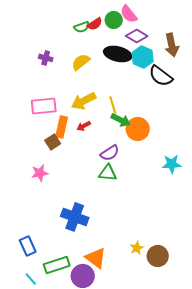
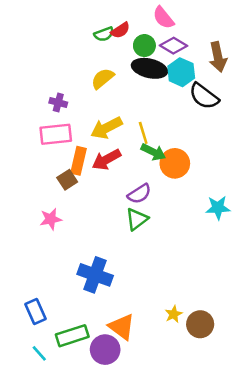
green circle: (114, 20) -> (144, 46), moved
purple cross: (46, 58) -> (58, 103), moved
red arrow: (84, 126) -> (106, 160), size x1.6
green triangle: (108, 173) -> (137, 219), turned -42

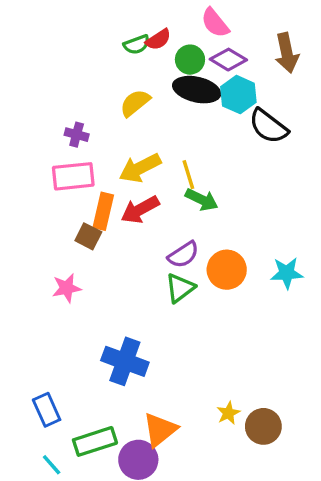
brown arrow: (218, 57) -> (287, 53), moved
orange circle: (175, 163) -> (227, 270), moved
brown square: (67, 180) -> (88, 236), turned -30
orange triangle: (122, 327) -> (160, 430), turned 44

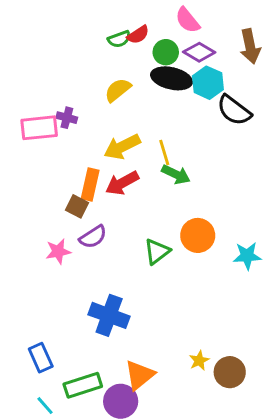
pink rectangle: (73, 176) -> (39, 128), moved
purple semicircle: (183, 255) -> (93, 237), moved
cyan star: (287, 273) -> (247, 256), moved

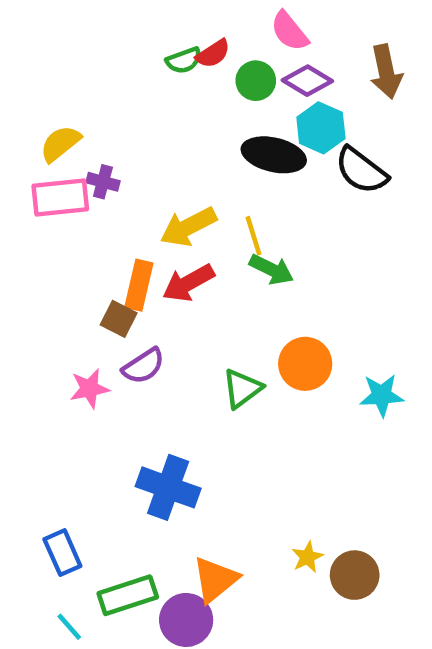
black ellipse: (172, 78) -> (274, 155), moved
yellow semicircle: (118, 90) -> (60, 144), moved

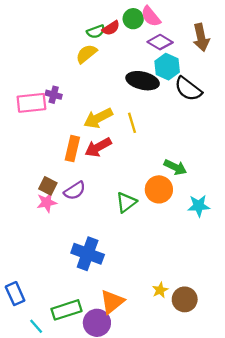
green circle: (256, 81) -> (133, 19), moved
yellow semicircle: (60, 144) -> (86, 54), moved
green arrow: (271, 269) -> (175, 167), moved
brown square: (119, 319) -> (48, 186), moved
blue rectangle: (62, 553) -> (15, 294), moved

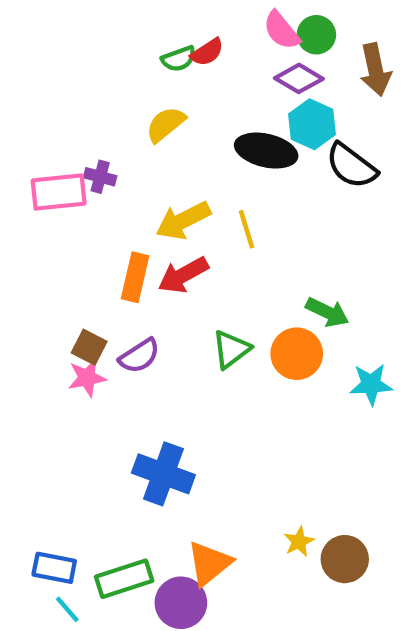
green circle: (133, 19) -> (316, 35), moved
yellow semicircle: (86, 54) -> (166, 124), moved
green triangle: (126, 202) -> (231, 349), moved
blue rectangle: (15, 294) -> (54, 568), moved, turned -55

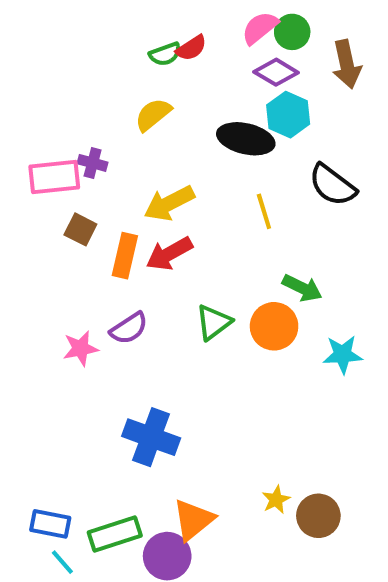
pink semicircle: (281, 30) -> (260, 28), turned 90
black semicircle: (351, 166) -> (332, 185), moved
yellow line: (246, 229) -> (264, 211), moved
brown square: (89, 347) -> (80, 229), moved

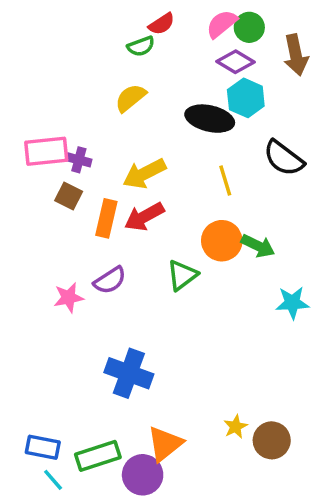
red semicircle: (191, 48) -> (162, 24), moved
purple cross: (93, 163) -> (79, 160), moved
orange circle: (274, 326) -> (222, 241), moved

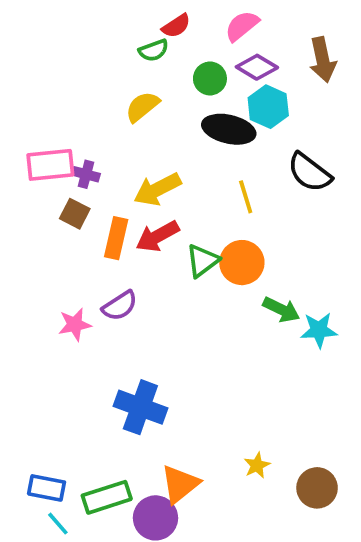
green circle: (249, 27) -> (210, 78), moved
green arrow: (258, 246) -> (281, 309), moved
green triangle: (182, 275) -> (202, 261), moved
brown circle: (272, 440) -> (317, 488), moved

